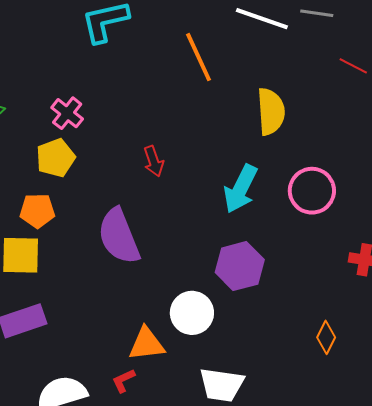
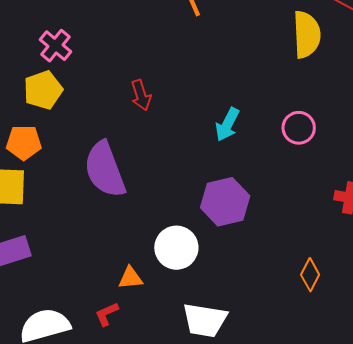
yellow semicircle: (271, 112) -> (307, 34), moved
cyan arrow: (241, 189) -> (227, 125), size x0.7
pink circle: (312, 191) -> (299, 128), size x0.7
orange triangle: (147, 344) -> (130, 278), size x0.7

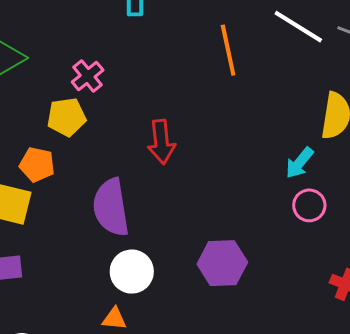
red arrow: (141, 95) -> (161, 142), size x1.4
cyan arrow: (227, 125) -> (299, 163), moved
white circle: (176, 248) -> (132, 272), moved

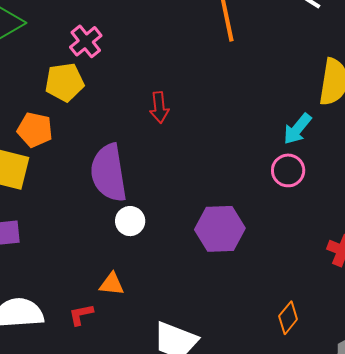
red arrow: (161, 142) -> (159, 107), size x0.7
pink circle: (309, 205) -> (288, 170), moved
white circle: (132, 272) -> (130, 221), moved, size x0.7

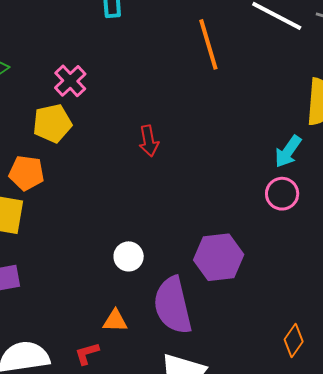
purple semicircle: (109, 173) -> (173, 305), moved

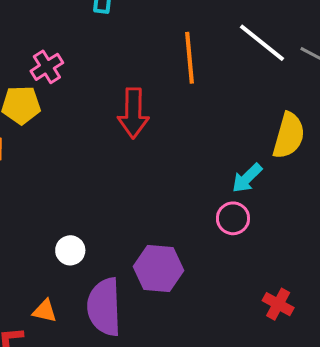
red arrow: (149, 141) -> (133, 113), moved, size x1.6

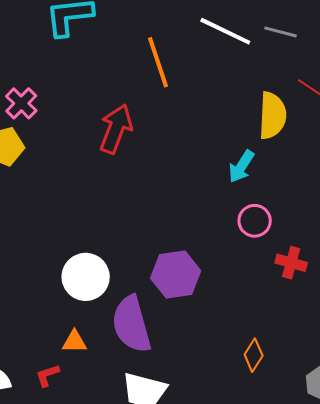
red arrow: (133, 113) -> (116, 129), turned -147
pink circle: (233, 218) -> (255, 221), moved
white circle: (70, 250) -> (86, 277), size x1.6
red cross: (278, 304) -> (291, 263), moved

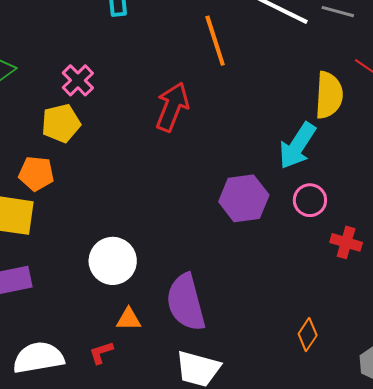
cyan arrow: (241, 166) -> (297, 146), size x1.4
purple hexagon: (176, 275) -> (244, 198), moved
white circle: (86, 277) -> (113, 261), moved

